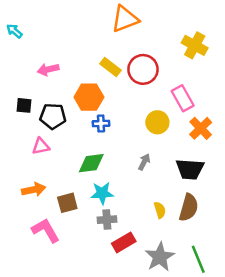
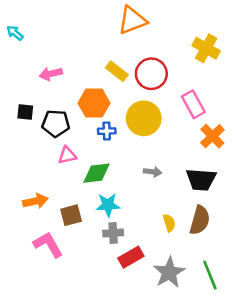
yellow circle: (157, 122) -> (144, 118), moved, size x1.4
pink triangle: (41, 146) -> (67, 155), moved
gray arrow: (144, 162) -> (153, 172), turned 70

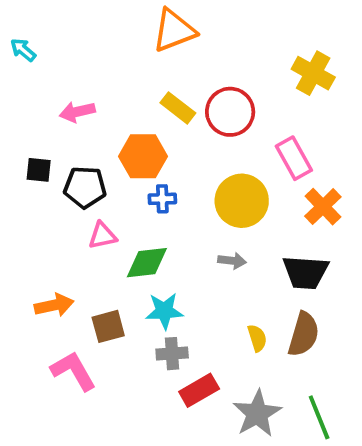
orange triangle: (132, 20) -> (174, 31), moved
yellow circle: (144, 118) -> (242, 201), moved

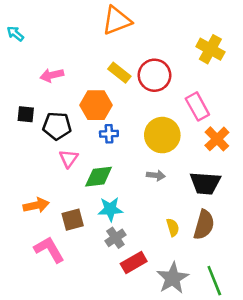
pink triangle: (102, 236) -> (69, 158), turned -42
gray cross: (172, 354) -> (115, 238), turned -30

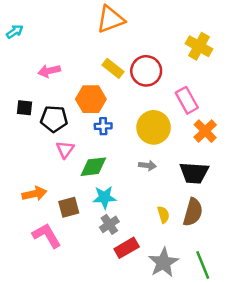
cyan arrow: (15, 34) -> (15, 32), turned 105

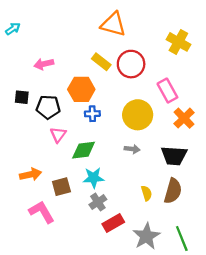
orange triangle: (111, 19) -> (113, 24), moved, turned 36

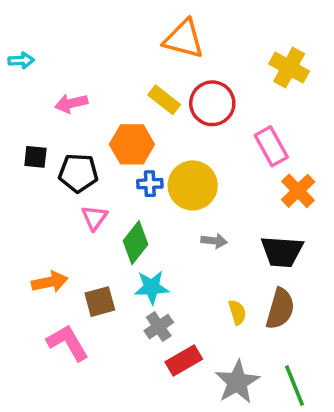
cyan arrow: (13, 29) -> (21, 60), moved, turned 32
yellow circle: (138, 115) -> (193, 185), moved
green diamond: (84, 150) -> (136, 243), turned -45

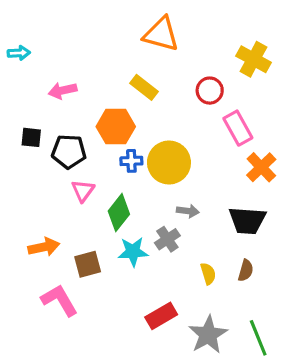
red circle: (212, 103) -> (210, 91), moved, size x0.7
brown semicircle: (280, 309) -> (246, 270), size x0.6
gray cross: (159, 327) -> (167, 239), moved

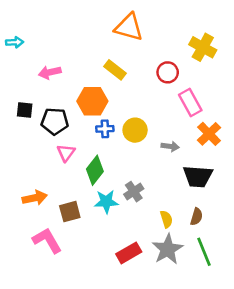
yellow circle: (169, 163) -> (135, 130), size x0.7
gray arrow: (188, 211) -> (170, 146), moved
gray star: (208, 335) -> (168, 249), moved
green line: (258, 338) -> (204, 252), moved

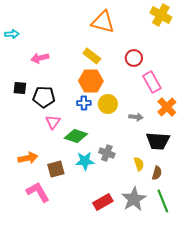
yellow cross: (203, 47) -> (161, 15), moved
orange hexagon: (92, 101) -> (91, 81), moved
green diamond: (95, 170) -> (76, 136), turned 70
gray cross: (134, 192) -> (107, 153), turned -35
yellow semicircle: (166, 219) -> (139, 164), moved

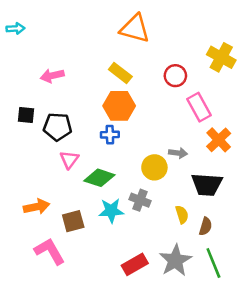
yellow cross: (161, 15) -> (221, 57), moved
cyan arrow: (12, 34) -> (16, 28), moved
yellow circle: (108, 104) -> (154, 167), moved

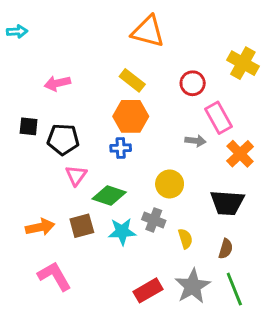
gray arrow: (178, 153) -> (195, 141), moved
yellow semicircle: (182, 215) -> (185, 239), moved
brown square: (73, 221) -> (82, 226), moved

